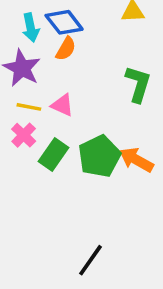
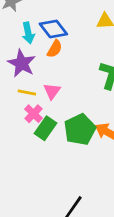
pink triangle: (62, 105) -> (52, 91), turned 42
pink cross: (24, 135) -> (34, 114), moved

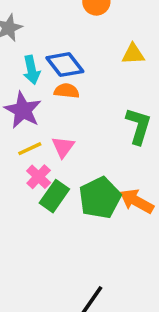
orange semicircle: (55, 49) -> (67, 91), turned -114
yellow line: (27, 92) -> (30, 149), turned -36

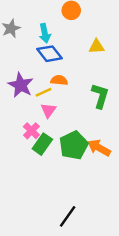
cyan arrow: (32, 70) -> (45, 33), moved
orange semicircle: (67, 91) -> (59, 80), moved
yellow line: (30, 149) -> (44, 92), moved

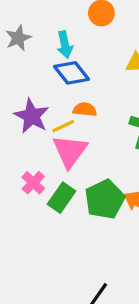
pink triangle: (48, 110) -> (70, 151), size x1.6
pink cross: (31, 131) -> (33, 183), moved

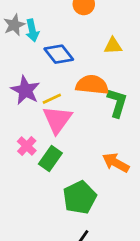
cyan arrow: (65, 45) -> (32, 30), moved
orange semicircle: (85, 109) -> (92, 85), moved, size x1.6
green pentagon: (105, 199) -> (80, 197), moved

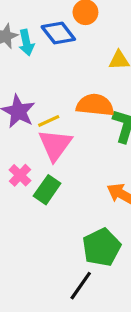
blue diamond: (59, 54) -> (58, 33), moved
green pentagon: (80, 197) -> (101, 247), moved

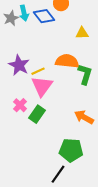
cyan arrow: (26, 43) -> (24, 13), moved
green pentagon: (101, 247) -> (71, 150), turned 30

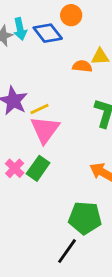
orange semicircle: (67, 61) -> (82, 66), moved, size x0.6
pink cross: (20, 105) -> (15, 168), moved

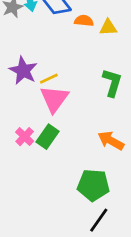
orange semicircle: (82, 66) -> (84, 21), moved
black line: (67, 251) -> (99, 220), moved

